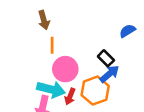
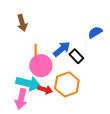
orange line: (52, 45) -> (36, 51), moved
blue arrow: (109, 74) -> (62, 49), moved
red arrow: (70, 97) -> (45, 90), turned -96

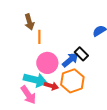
blue arrow: (62, 49) -> (70, 60), moved
orange line: (36, 51) -> (39, 37), moved
pink arrow: (21, 99) -> (28, 95), turned -48

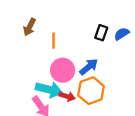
brown arrow: (29, 22) -> (30, 27), moved, turned 42
black rectangle: (81, 54) -> (101, 33), moved, turned 64

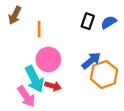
blue arrow: (89, 67) -> (91, 61), moved
cyan arrow: (49, 90) -> (34, 79), turned 50
orange hexagon: (91, 91) -> (104, 74), moved

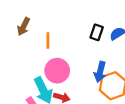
blue arrow: (91, 61) -> (100, 72), turned 144

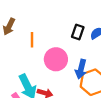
pink circle: (57, 71) -> (56, 59), moved

